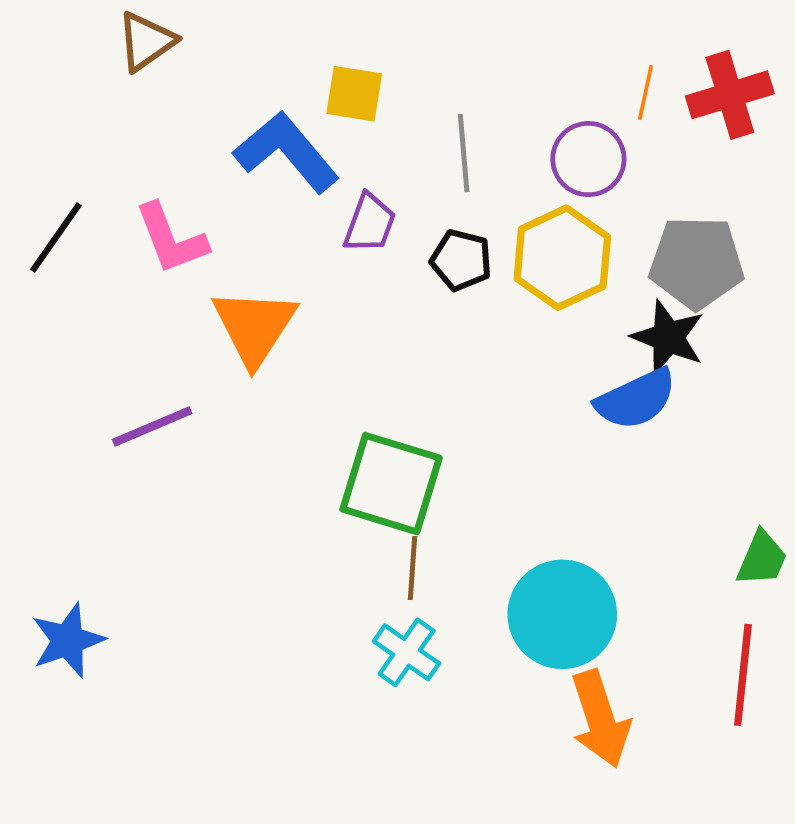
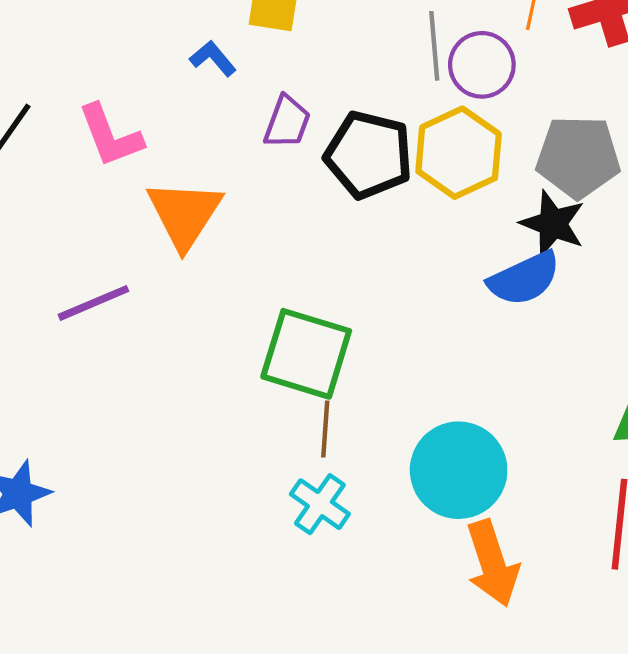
blue L-shape: (286, 152) -> (213, 58), size x0.5
gray line: (464, 153) -> (434, 46), moved
black pentagon: (461, 260) -> (369, 155), size x1.6

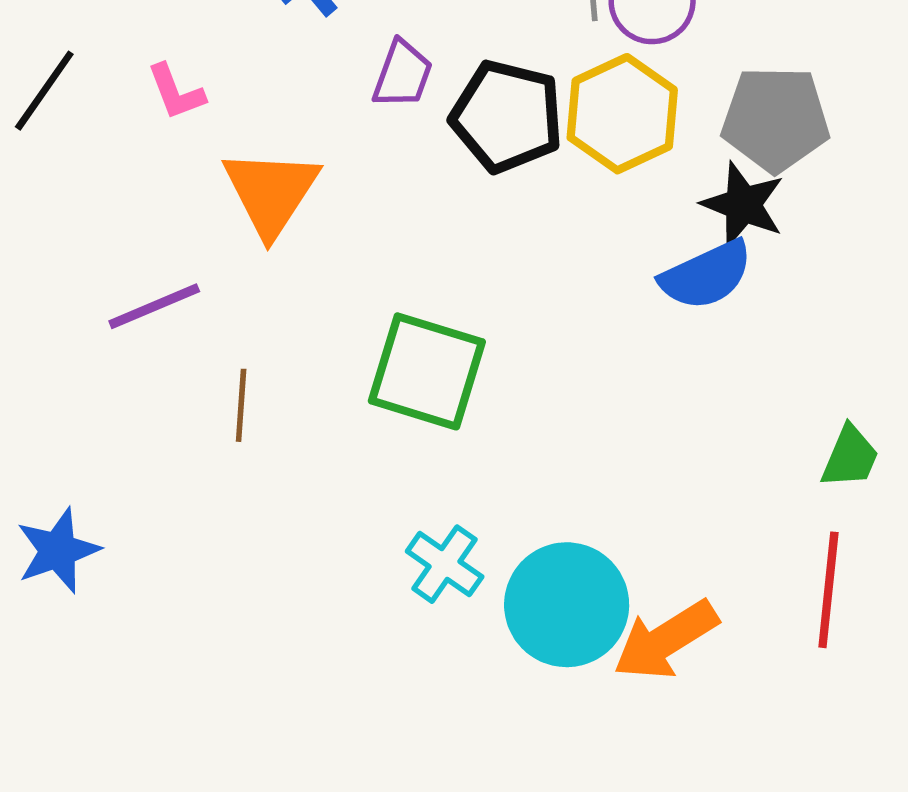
pink L-shape: (110, 136) -> (176, 92), size x0.7
brown line: (325, 429) -> (241, 405), moved
cyan circle: (459, 470) -> (567, 605), moved
orange arrow: (492, 563) -> (666, 640), turned 76

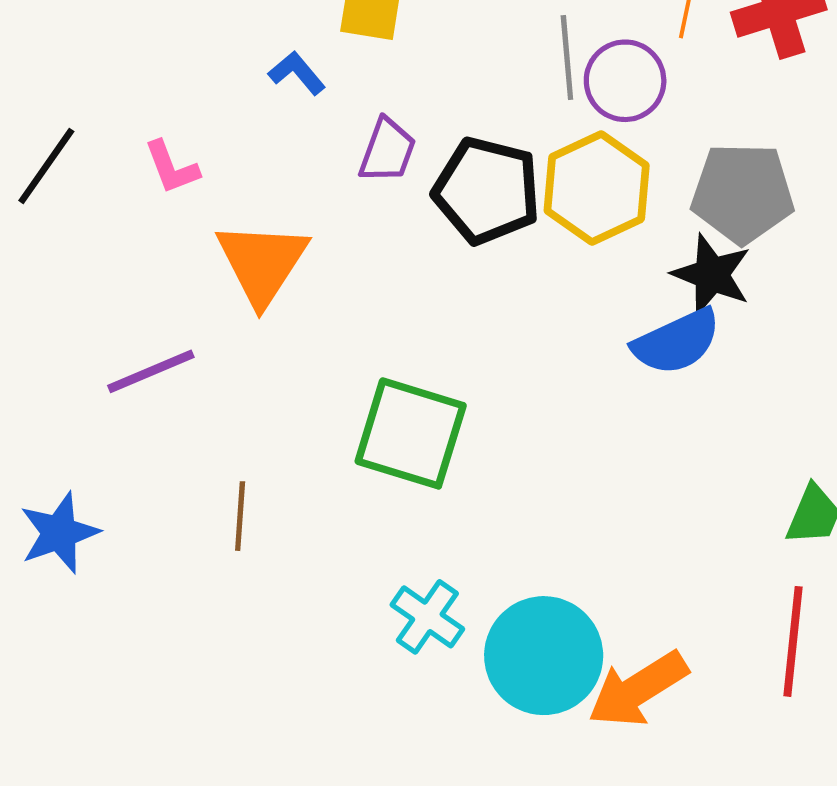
brown line: (241, 405) -> (240, 516), moved
blue star: (58, 550) -> (59, 533), moved

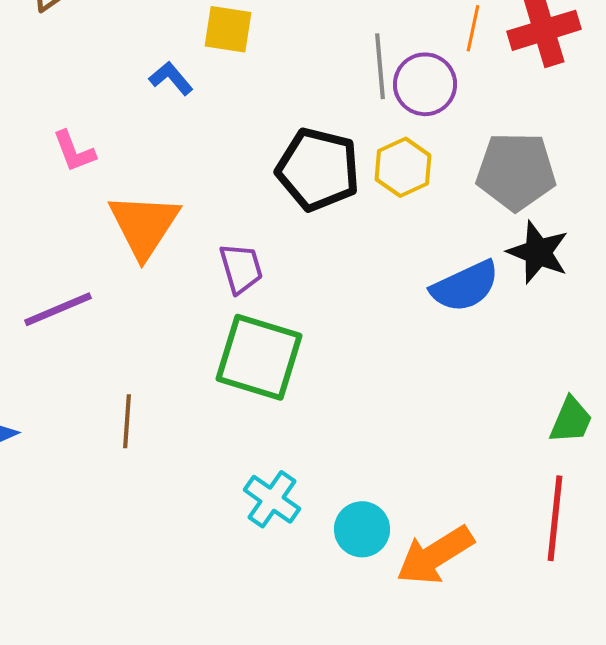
purple trapezoid: (387, 151) -> (241, 268), moved, turned -36
yellow hexagon: (597, 188) -> (403, 167), size x0.7
black star: (712, 275) -> (538, 252), moved
cyan circle: (544, 656) -> (362, 529), size x0.6

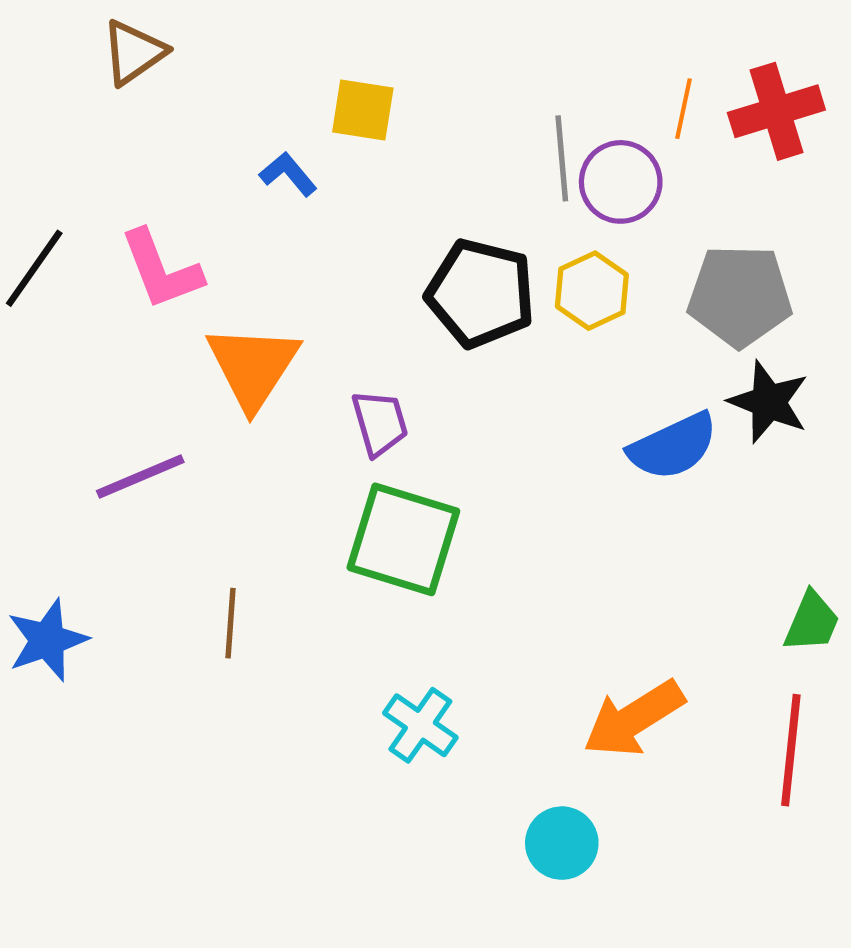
pink L-shape: (74, 151) -> (161, 270), size x1.5
cyan circle: (362, 529) -> (562, 843), moved
orange arrow: (435, 555) -> (634, 719), moved

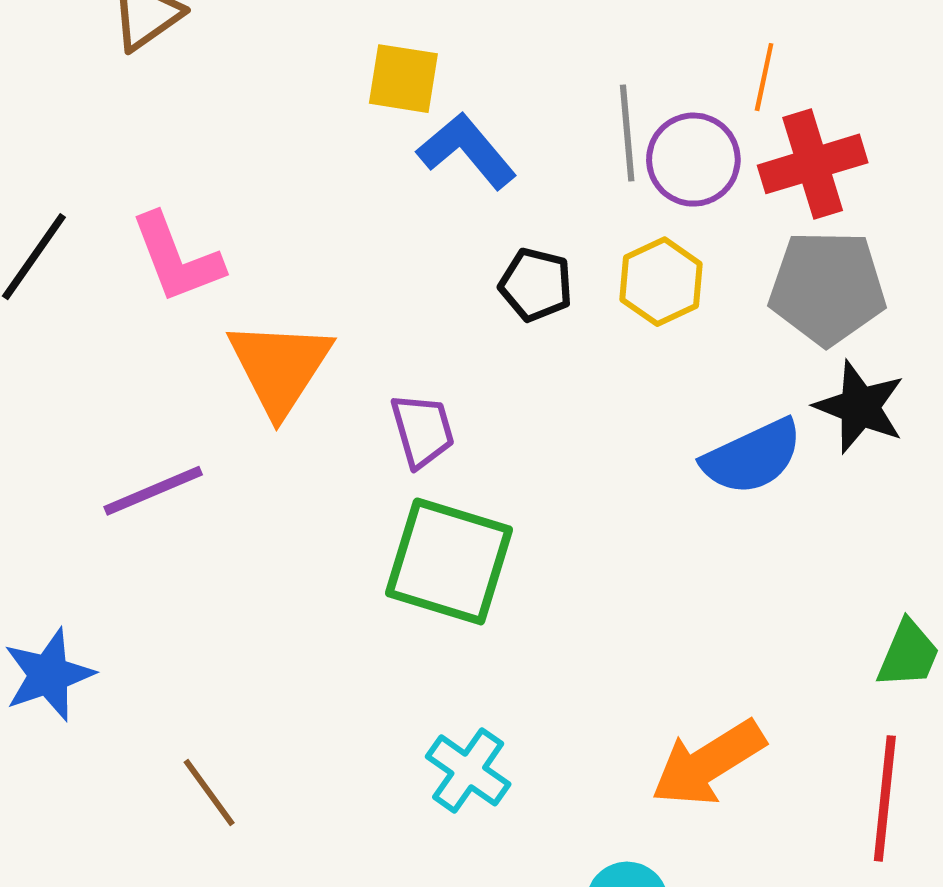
red cross: (776, 111) -> (813, 164), moved
blue L-shape: (288, 174) -> (467, 151), moved, size x1.5
black pentagon: (481, 293) -> (536, 285), size x0.6
brown line: (231, 623) -> (209, 793), moved, turned -40

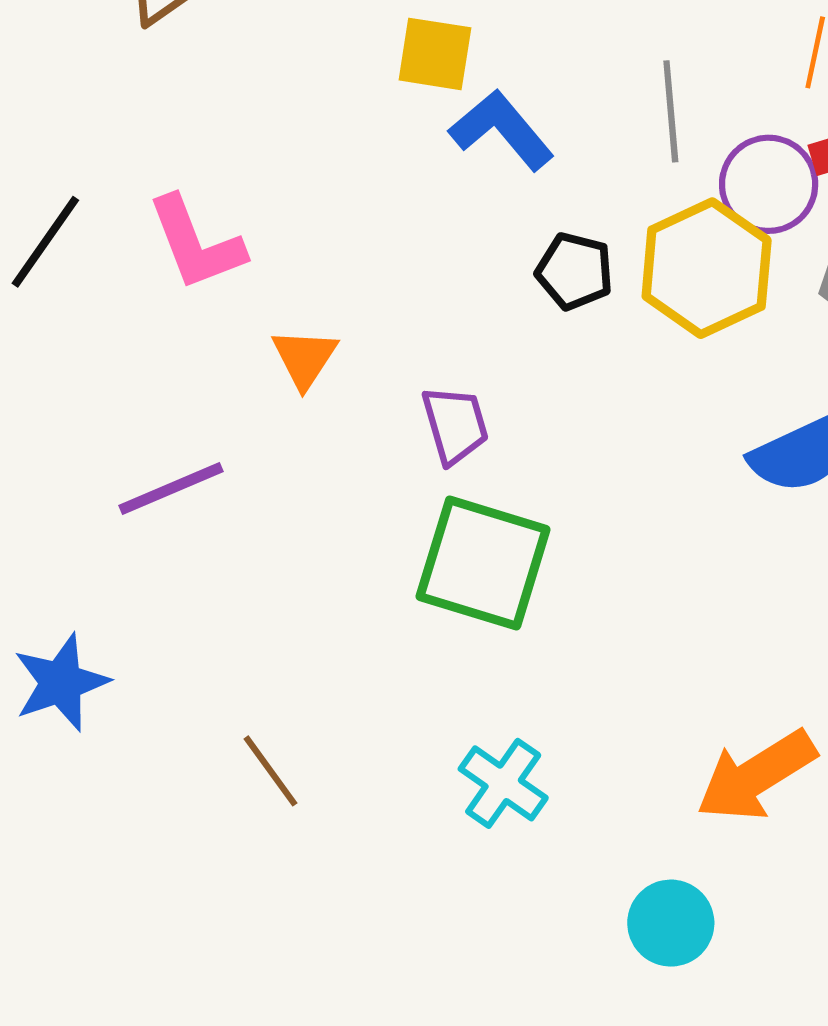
purple circle: (693, 160) -> (769, 184), moved
yellow hexagon: (661, 282) -> (707, 268), size x1.5
orange triangle: (280, 367) -> (305, 358), size x0.6
brown line: (209, 793) -> (270, 771), moved

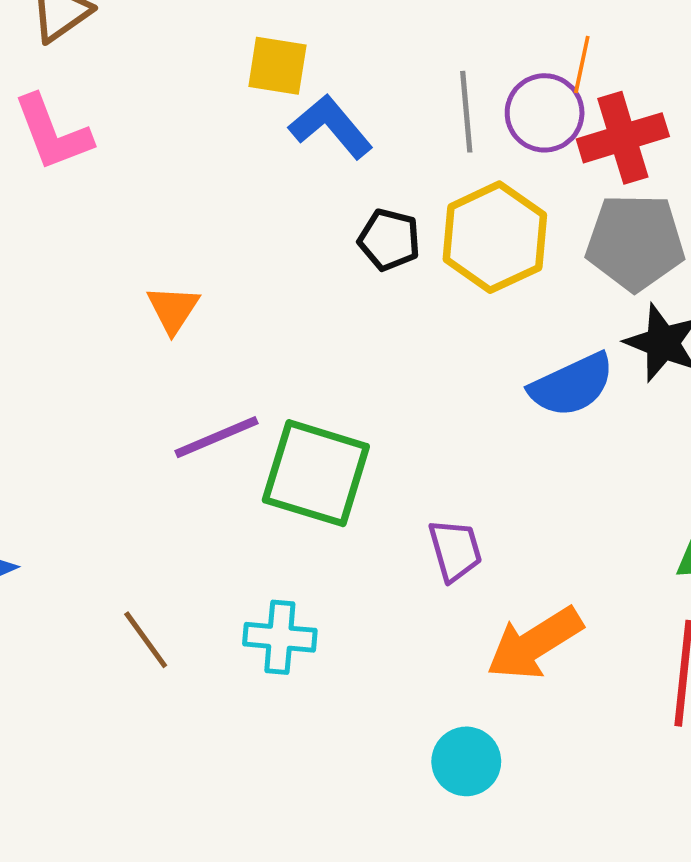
purple circle: (769, 184) -> (545, 113), moved
pink L-shape: (196, 243) -> (53, 133), moved
purple trapezoid: (455, 425) -> (455, 550), moved
purple line: (171, 488) -> (217, 437), moved
cyan cross: (503, 783) -> (280, 637), moved, turned -30

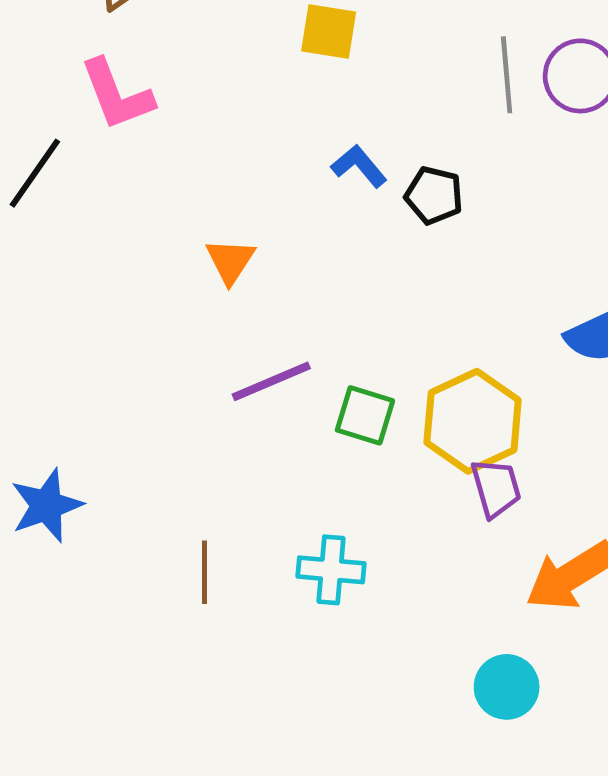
blue L-shape: (331, 127) -> (359, 166), moved, size x0.7
yellow hexagon: (495, 237) -> (473, 421), moved
green square: (316, 473) -> (365, 415), size x0.6
brown line: (146, 640) -> (205, 572), turned 36

